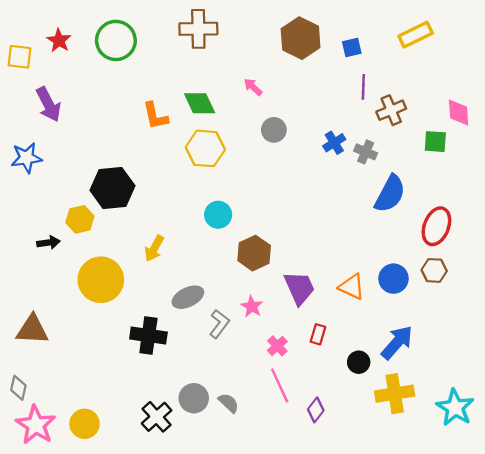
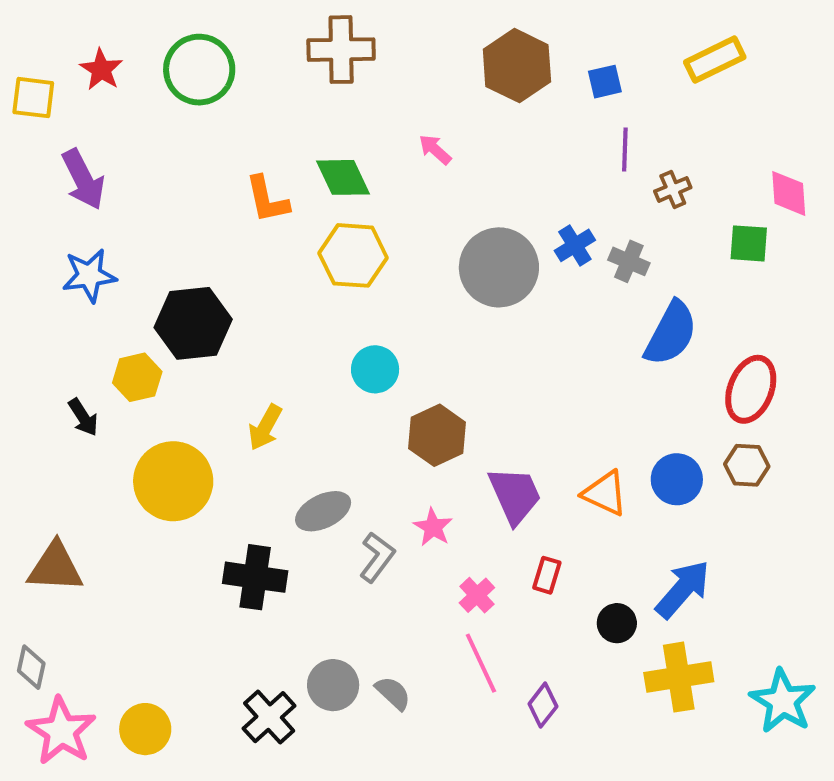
brown cross: (391, 110) -> (673, 189), size x0.7
gray circle: (274, 130) -> (499, 267), moved, size x1.8
blue star: (26, 158) -> (89, 275), moved
black arrow: (49, 243) -> (83, 417), turned 65

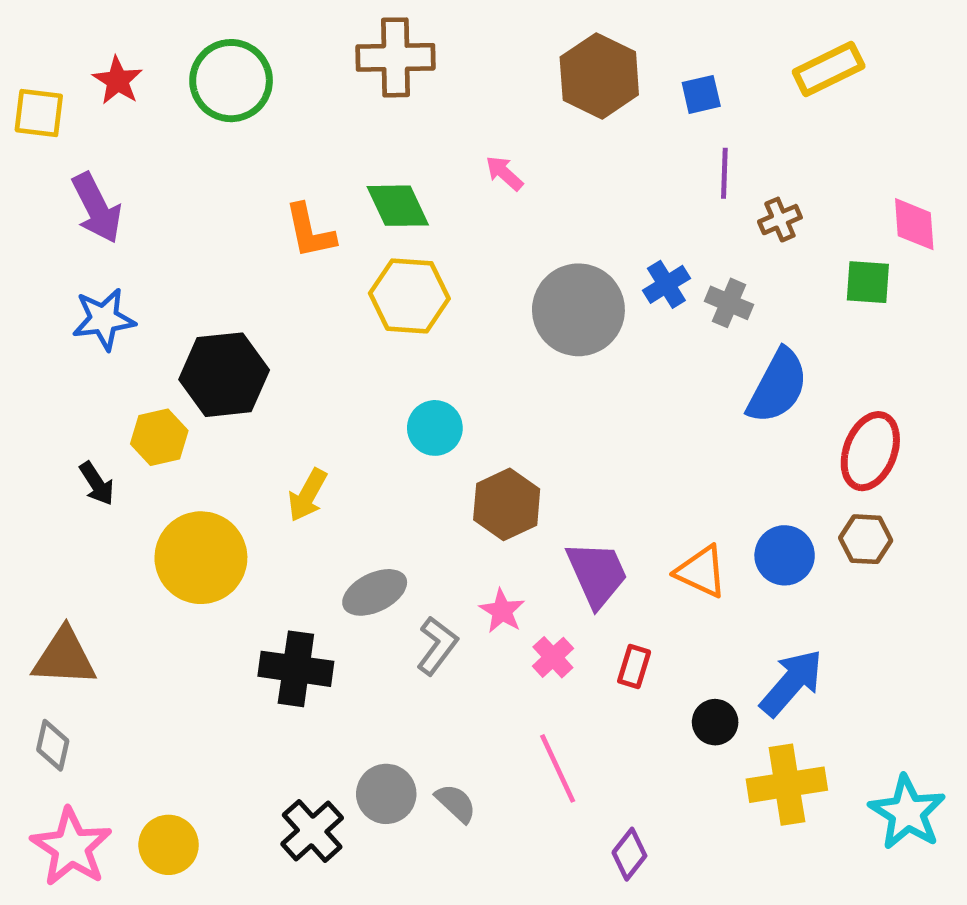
pink cross: (477, 595) -> (553, 657), moved
gray diamond: (31, 667) -> (53, 745), moved
purple diamond: (543, 705) -> (629, 854), moved

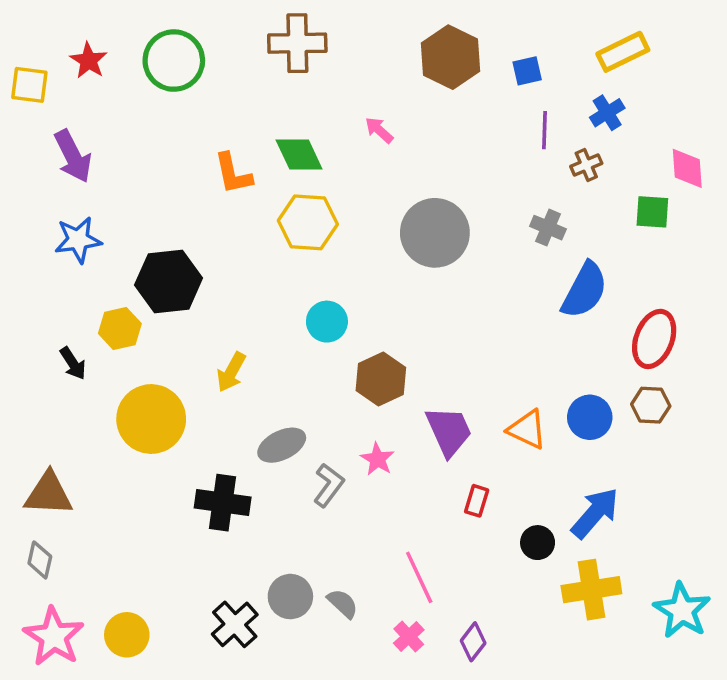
blue cross: (666, 284) -> (607, 113), moved
pink cross: (553, 657) -> (409, 637), moved

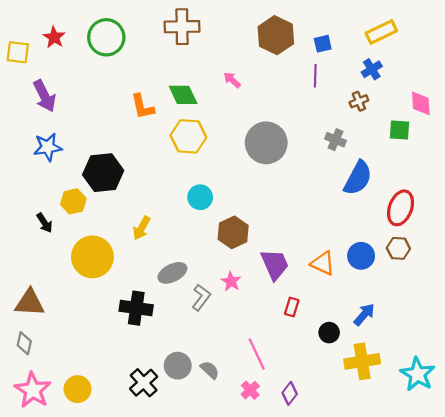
purple line: (544, 130) -> (315, 76), moved
blue arrow: (595, 513) -> (364, 314), size x0.7

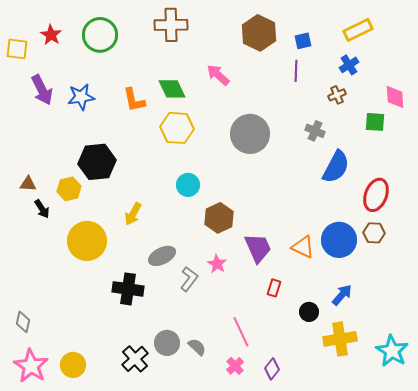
pink arrow: (232, 80) -> (218, 75), size x1.4
blue star: (48, 147) -> (81, 97), moved
blue circle: (361, 256) -> (339, 240), size x1.4
brown triangle: (30, 303) -> (28, 184), moved, size x0.6

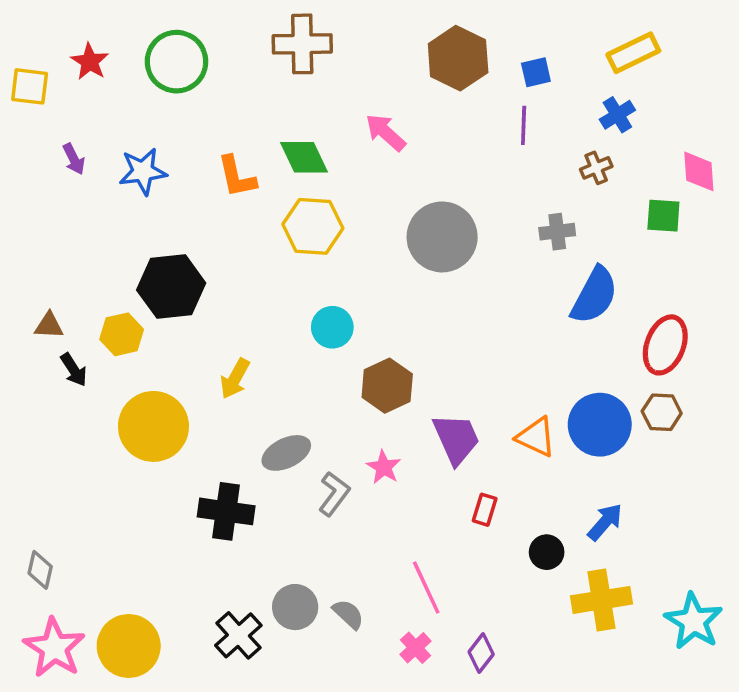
purple arrow: (42, 90) -> (74, 159), size x0.6
gray cross: (315, 131) -> (557, 232), turned -30
yellow circle: (73, 365) -> (129, 646), size x1.4

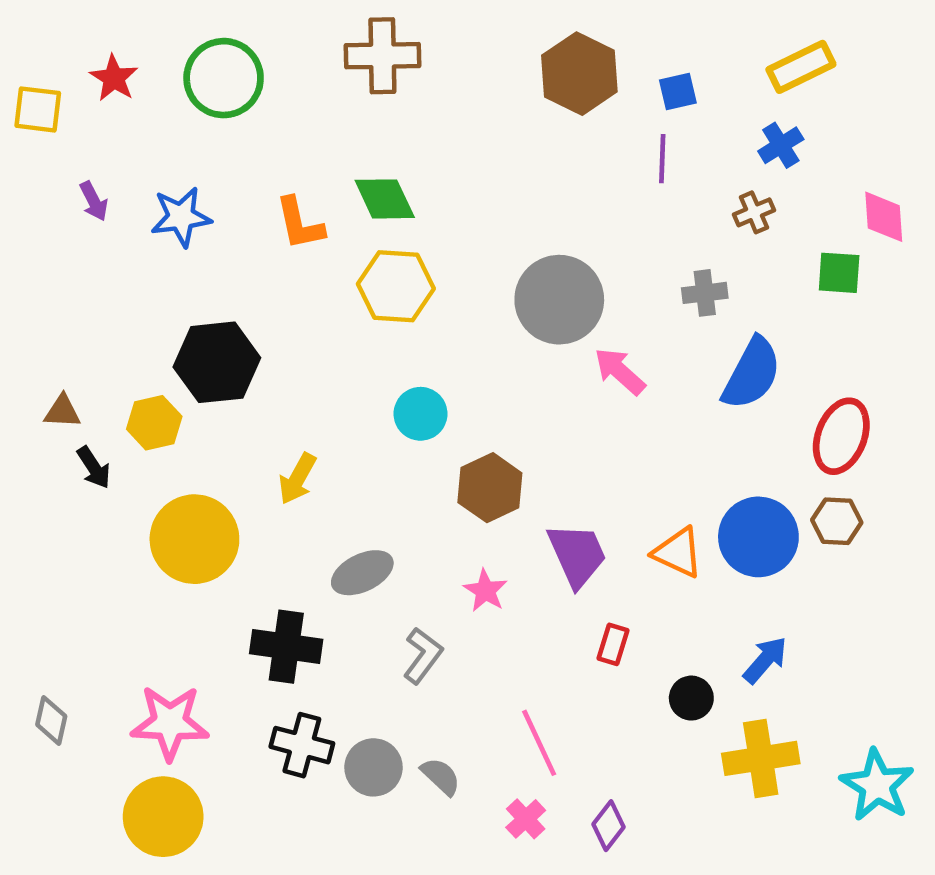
pink arrow: (385, 132) -> (620, 371), moved
gray L-shape: (334, 494) -> (423, 656), moved
black cross: (238, 635) -> (302, 745), moved, turned -33
pink star: (54, 648) -> (170, 723), moved, turned -30

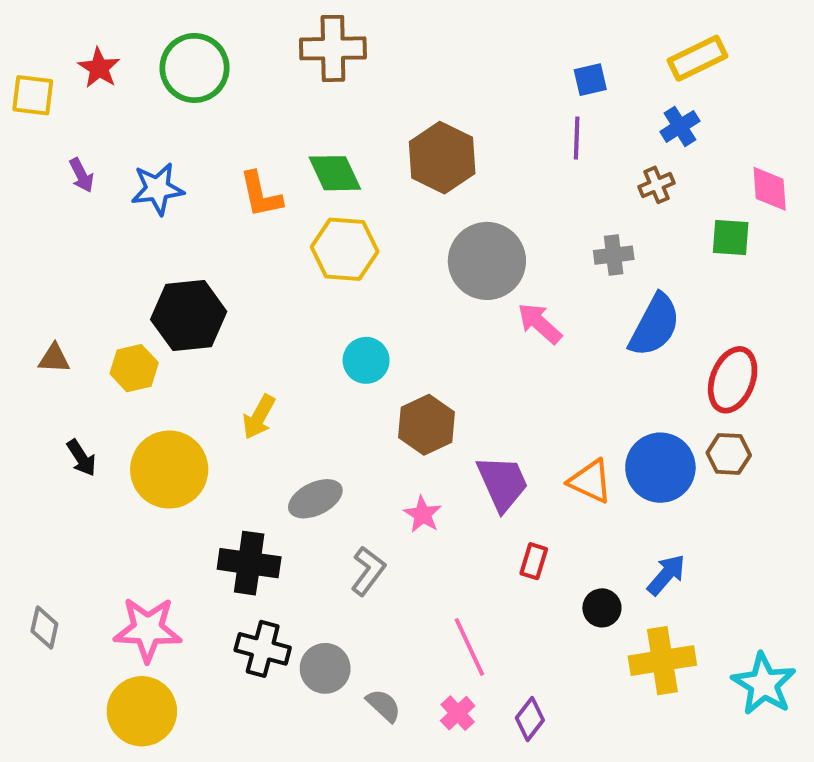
brown hexagon: (579, 74) -> (442, 158), moved
black arrow: (94, 468) -> (81, 458), moved
gray semicircle: (441, 776) -> (384, 705), moved

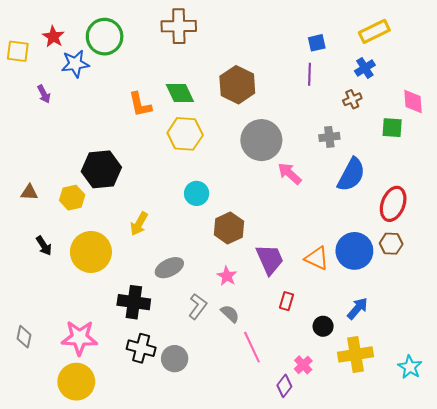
blue star: (157, 189) -> (75, 64), moved
cyan star: (764, 684) -> (410, 367), size x0.7
gray semicircle: (384, 705) -> (230, 314), moved
pink cross: (458, 713) -> (303, 365), moved

